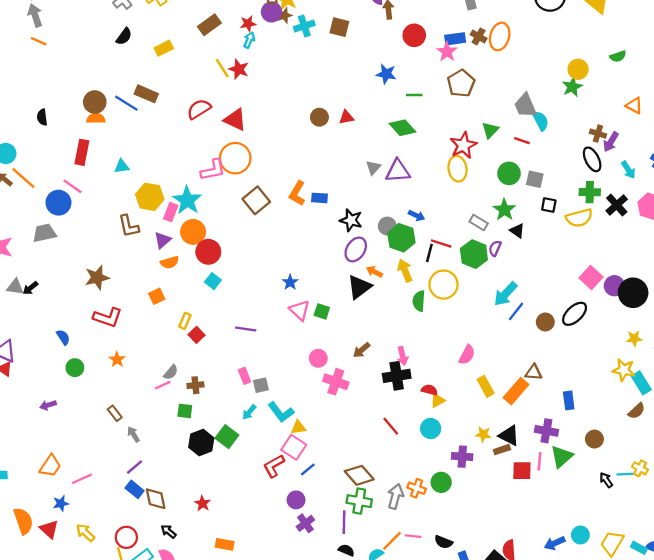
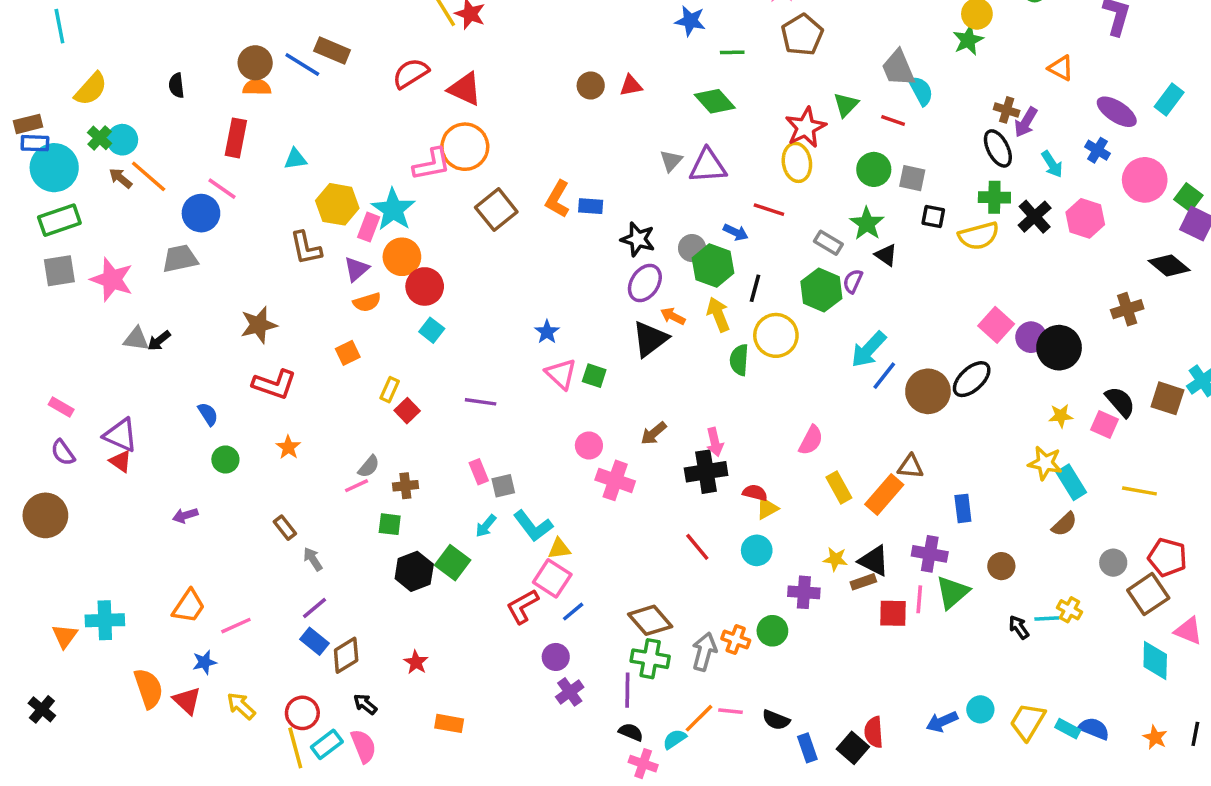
red line: (441, 244) -> (769, 210), moved
brown circle: (545, 322) -> (928, 391), size x1.6
brown diamond: (156, 499) -> (346, 655), turned 70

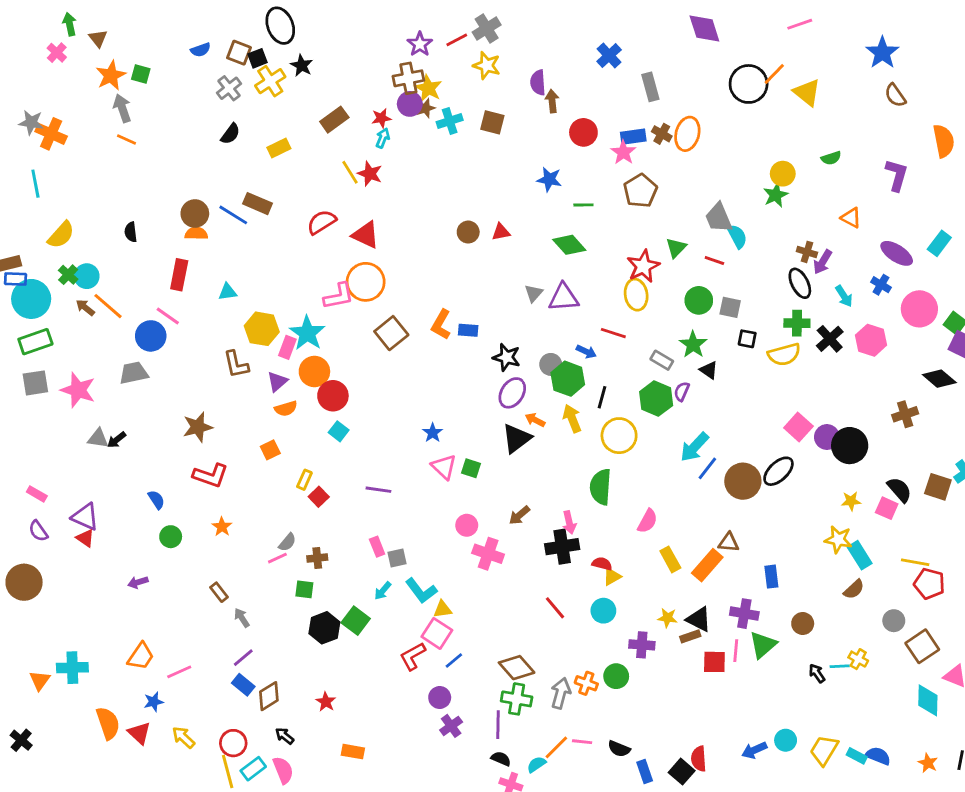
green semicircle: (739, 360) -> (601, 487), moved, size x1.4
red pentagon: (1167, 557) -> (929, 584), moved

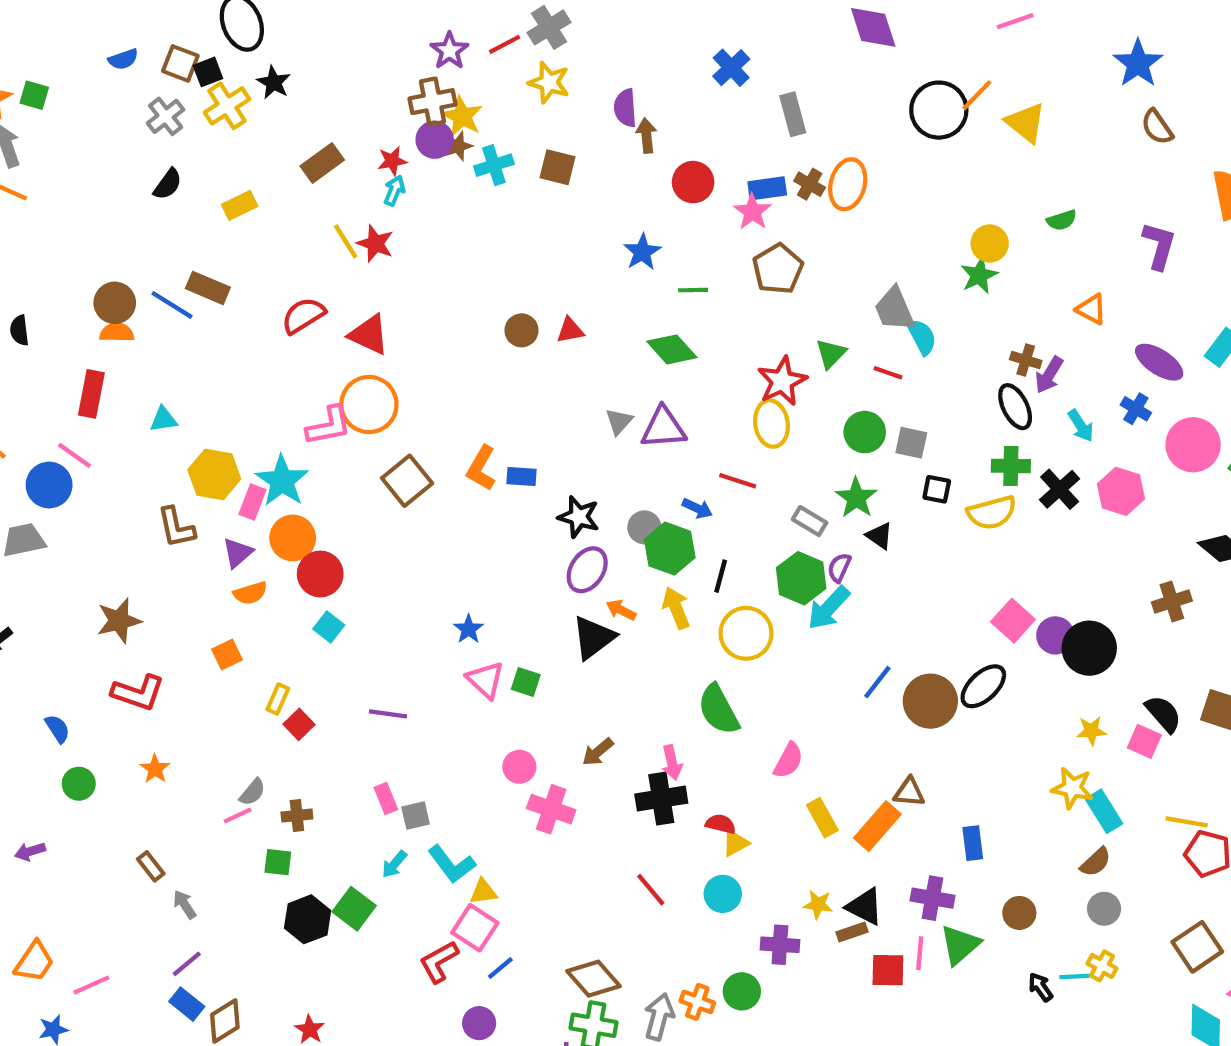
blue star: (549, 179) -> (642, 252), turned 30
cyan arrow: (694, 447) -> (829, 608), moved
green semicircle: (601, 487) -> (719, 710), turned -32
gray circle: (894, 621) -> (1104, 909), moved

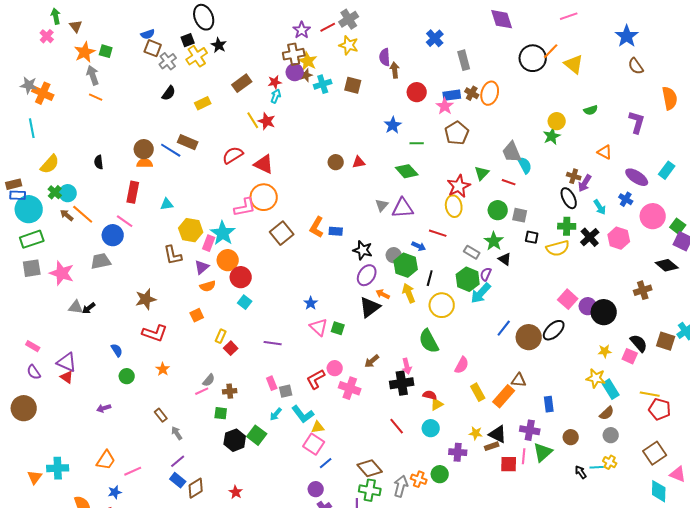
brown square: (180, 63) -> (153, 48), moved
red L-shape: (439, 962) -> (316, 379), moved

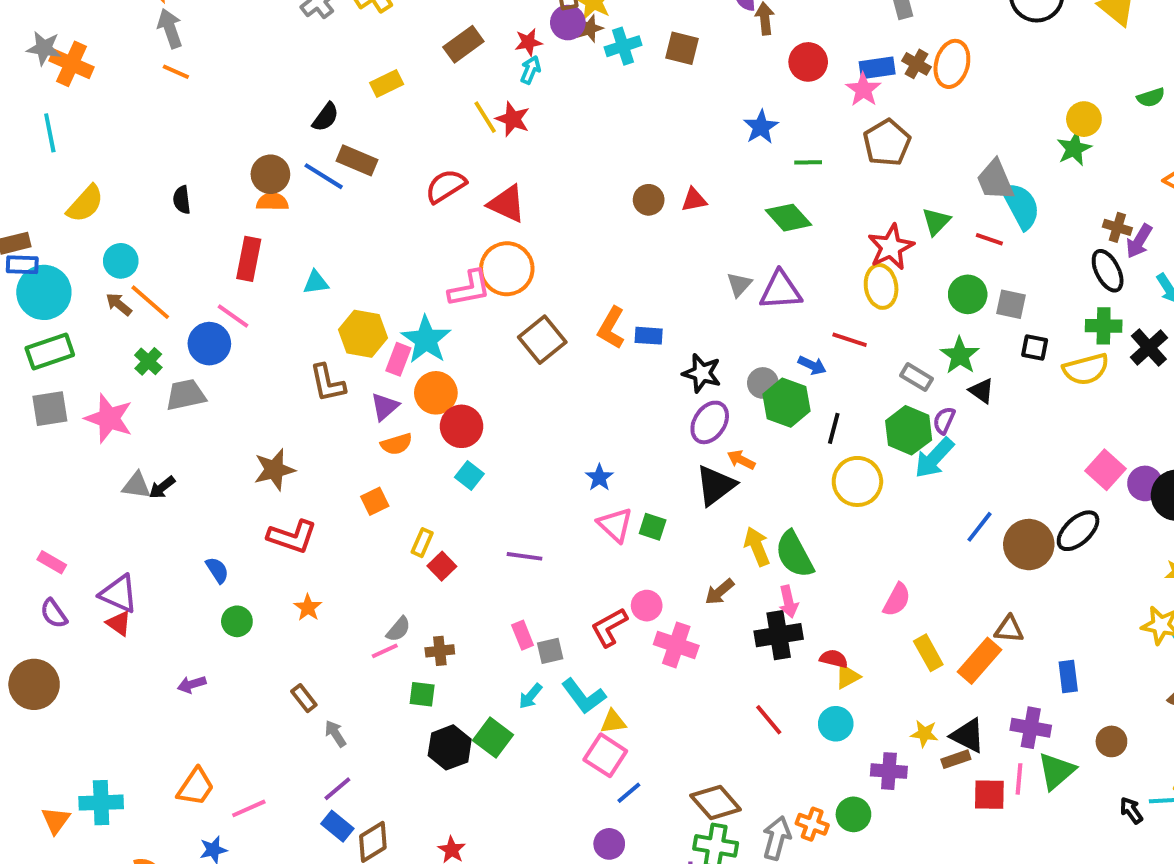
black semicircle: (169, 93) -> (326, 117), moved
cyan semicircle: (525, 165) -> (1021, 206), size x1.4
green cross: (55, 192) -> (148, 361), moved
yellow arrow: (409, 293) -> (757, 546), moved
green semicircle: (429, 341) -> (794, 554), moved

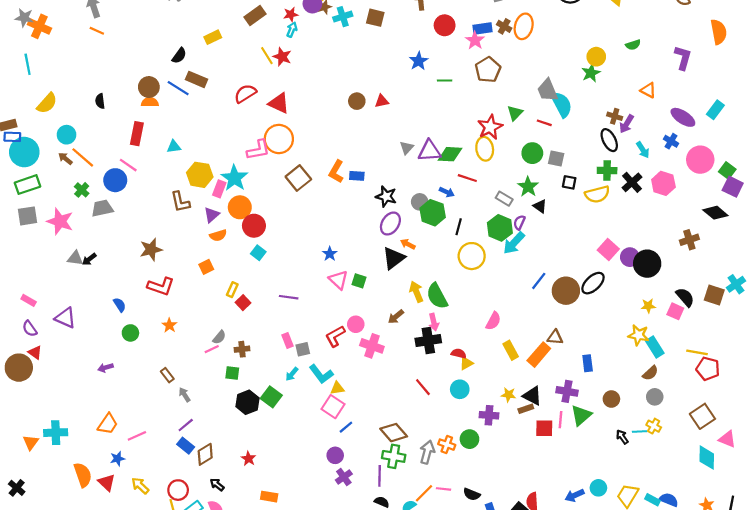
green diamond: (788, 218) -> (450, 154), moved, turned -45
red triangle: (119, 623) -> (35, 352), moved

